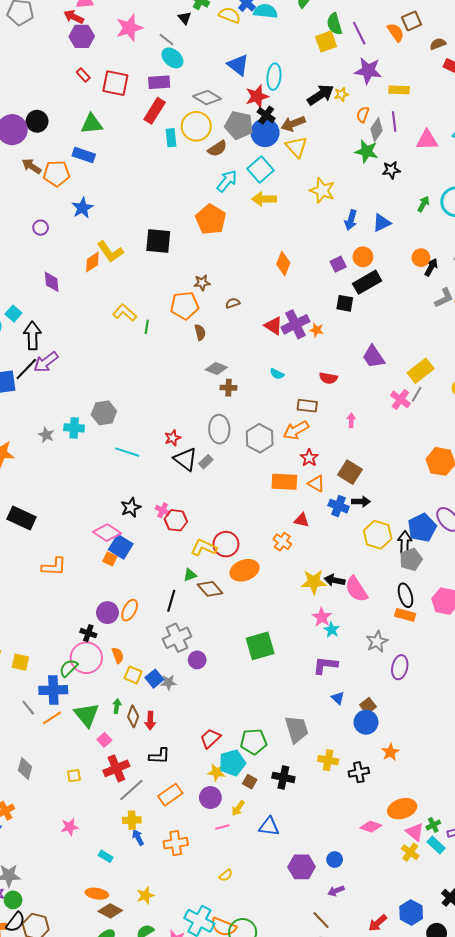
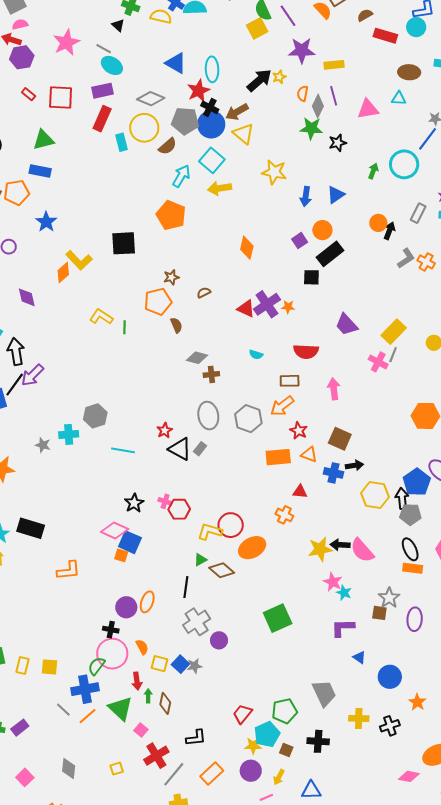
red semicircle: (328, 378) -> (306, 351), size x1.4
pink arrow: (351, 420) -> (334, 389), size x1.5
gray pentagon: (411, 560) -> (410, 514), turned 30
brown square: (368, 706) -> (379, 613), moved, turned -35
red arrow: (150, 721) -> (137, 681), moved

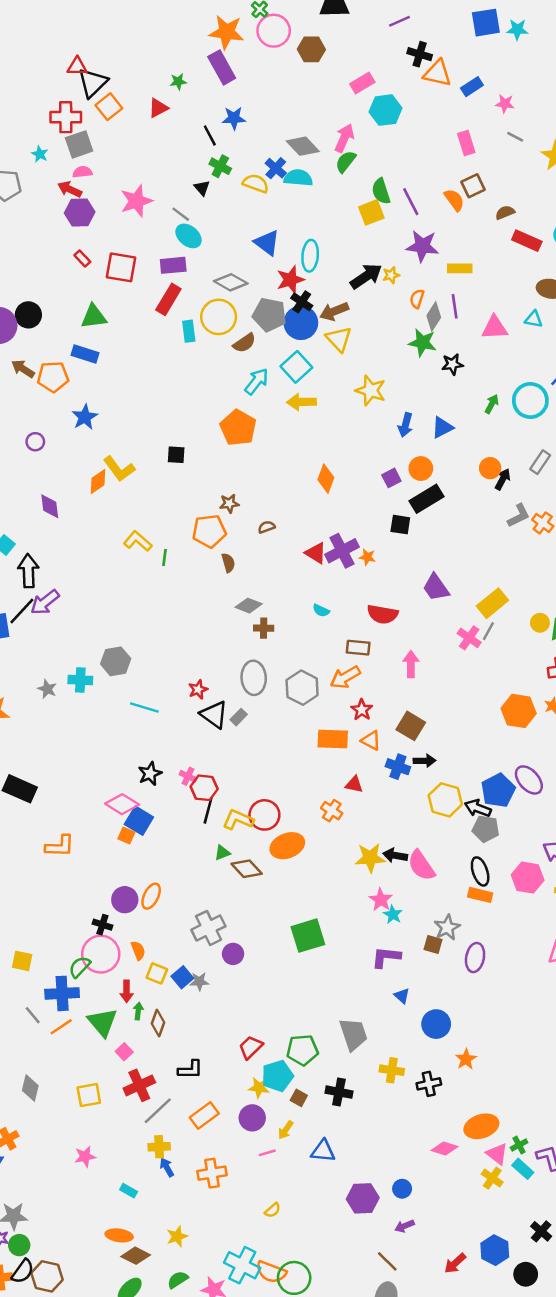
black square: (124, 243) -> (176, 455), size x0.6
black arrow: (402, 498) -> (478, 808), turned -70
black line: (186, 587) -> (208, 810), moved
yellow square: (117, 769) -> (89, 1095), size x1.5

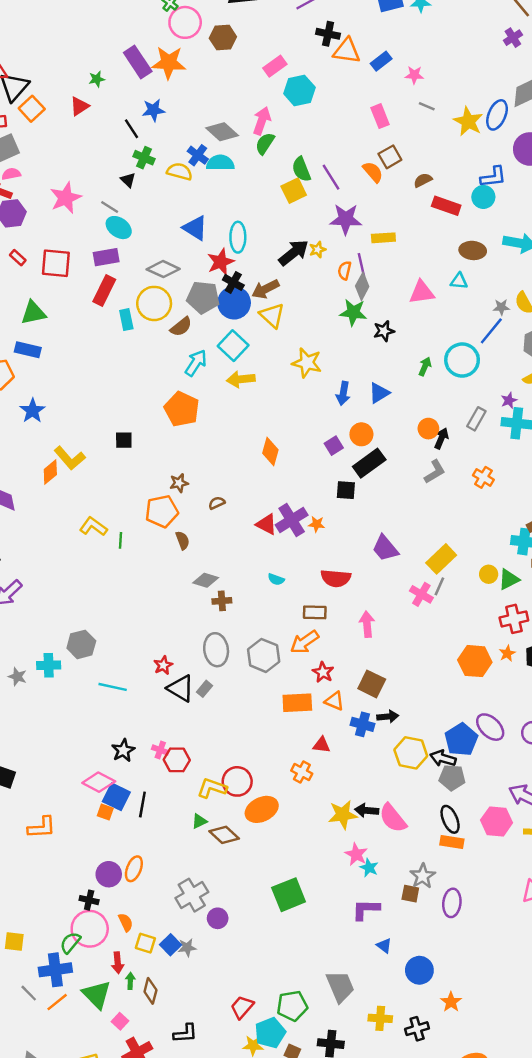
orange star: (227, 32) -> (169, 63), moved
purple line: (455, 306) -> (361, 265), moved
gray L-shape: (519, 516) -> (435, 472), moved
black line: (208, 810) -> (142, 805), moved

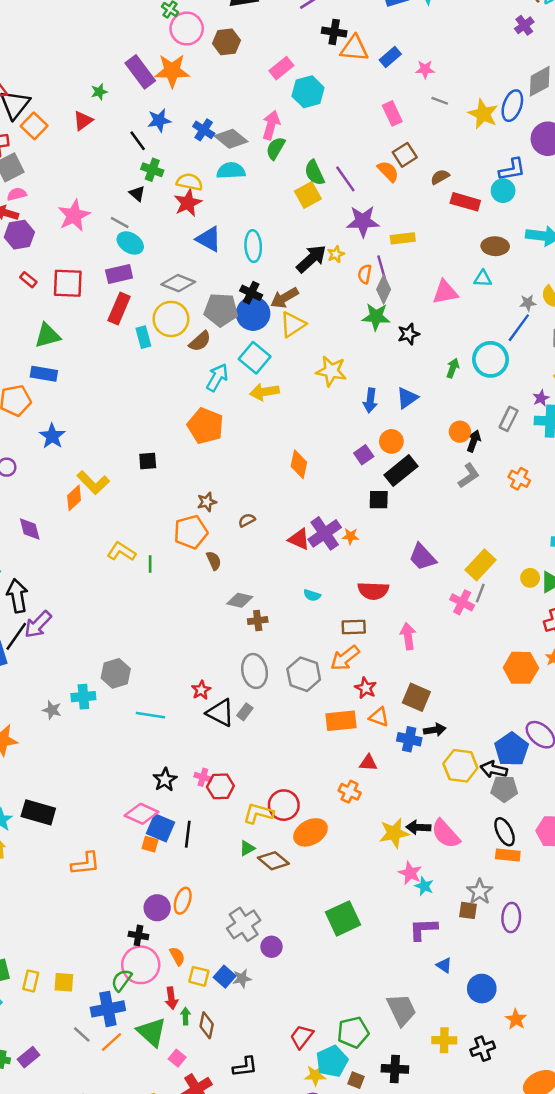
blue cross: (198, 155) -> (204, 130), moved
red star: (221, 262) -> (188, 203), moved
yellow triangle: (272, 315) -> (293, 325), turned 48

